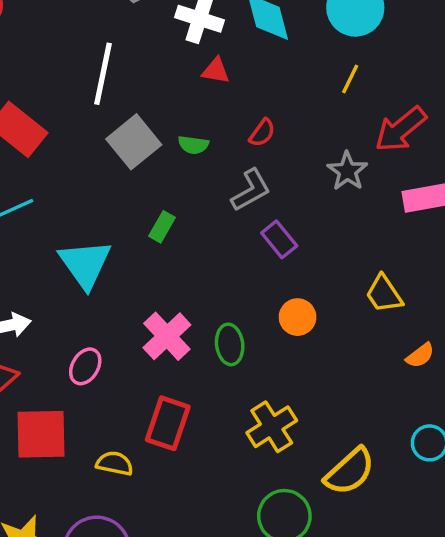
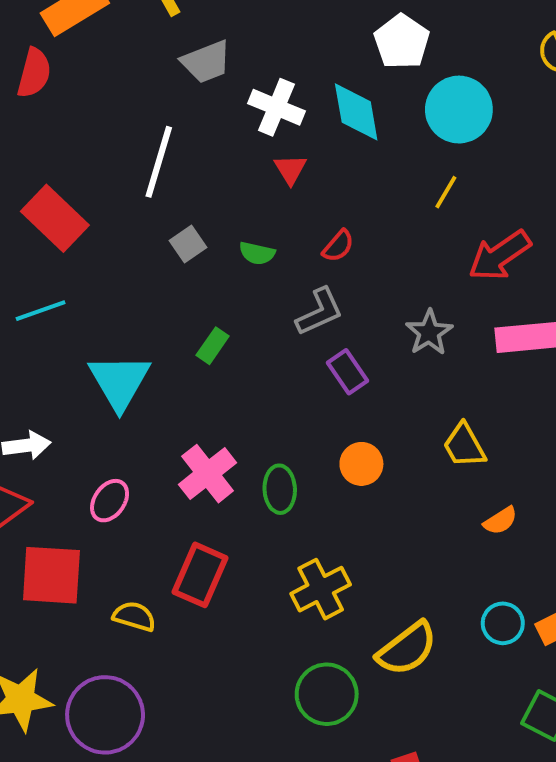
red triangle: (216, 71) -> (290, 169), turned 44
gray square: (134, 142) -> (188, 244), size x0.6
gray star: (347, 171) -> (429, 332), moved

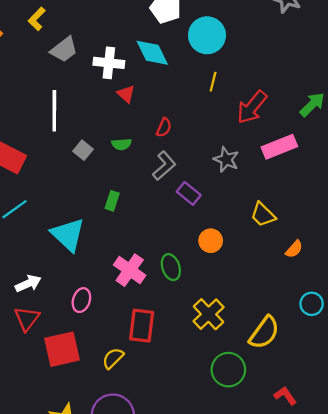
yellow semicircle: (134, 616) -> (113, 358), turned -45

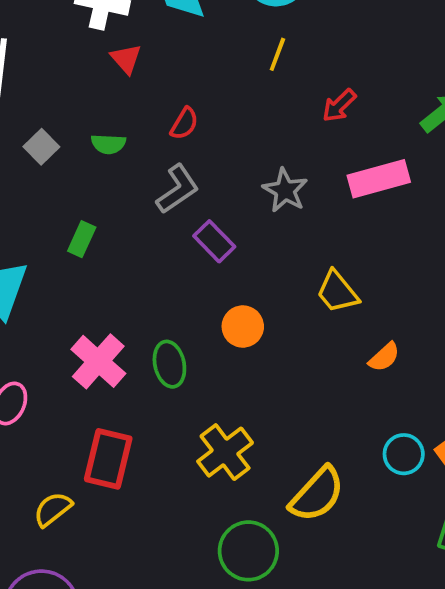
red arrow: (252, 107) -> (339, 105), size x0.6

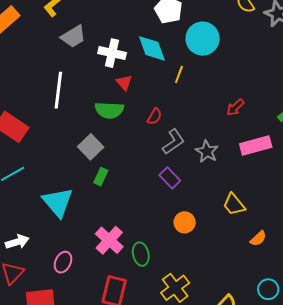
yellow line: (277, 54) -> (179, 74), moved
green semicircle: (108, 144) -> (109, 110), moved, size x1.6
gray square: (41, 147) -> (91, 147), moved, size x1.4
gray L-shape: (178, 189) -> (173, 142), moved
green ellipse: (169, 364) -> (141, 254), moved

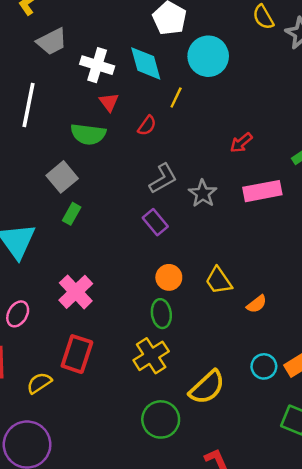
red semicircle: (154, 116) -> (147, 126), moved
yellow trapezoid: (234, 204) -> (219, 281), moved
green ellipse: (141, 254) -> (161, 314), moved

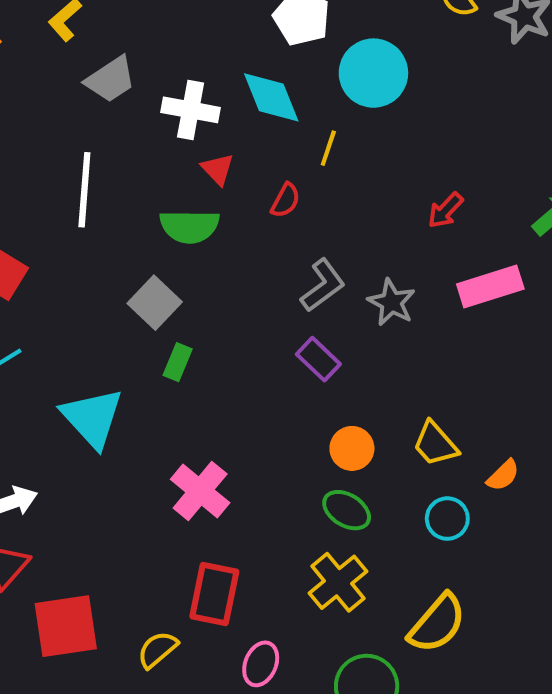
pink ellipse: (18, 314) -> (261, 664), moved
green ellipse: (161, 314) -> (347, 510), turned -44
cyan circle: (264, 366) -> (447, 519), moved

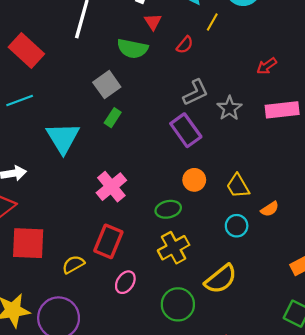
purple rectangle: (318, 359) -> (186, 130), size x1.4
green ellipse: (347, 510) -> (168, 209), moved, turned -55

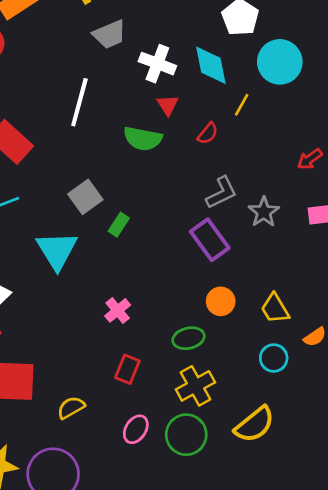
gray square: (107, 85) -> (85, 197), moved
pink cross: (111, 187) -> (118, 310), size x0.7
red rectangle: (108, 241) -> (127, 369), moved, size x0.7
green circle: (178, 304) -> (186, 435), moved

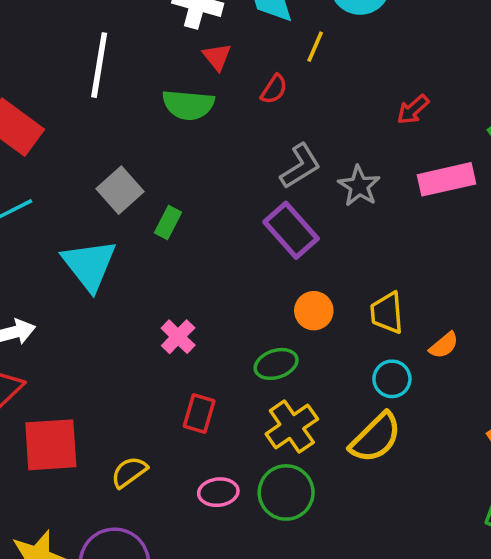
yellow trapezoid: (275, 308) -> (387, 313), turned 32
yellow semicircle: (254, 424) -> (376, 438), moved
pink ellipse: (136, 429) -> (218, 492), turned 56

